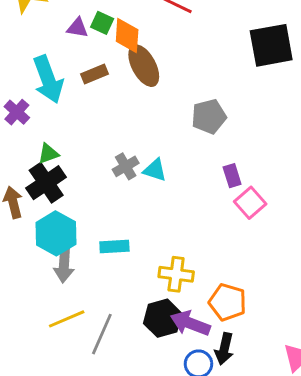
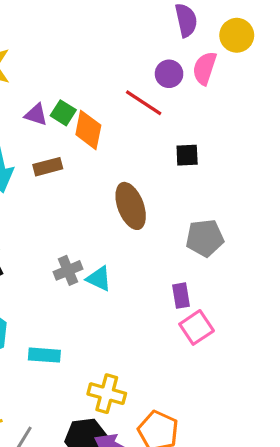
black square: (271, 45) -> (187, 155), moved, size x0.5
brown ellipse: (144, 66) -> (131, 206), moved
gray pentagon: (209, 116) -> (205, 238), moved

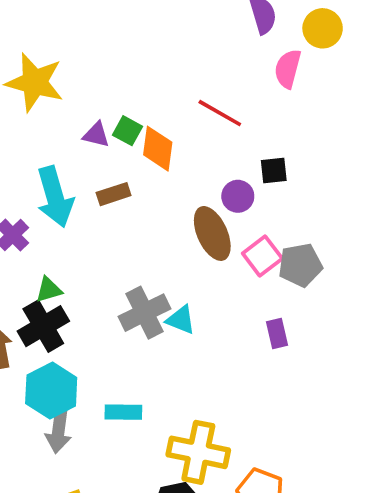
purple circle: (169, 74) -> (238, 196), moved
gray cross: (68, 270) -> (145, 313), size x1.5
pink square: (197, 327) -> (262, 256), moved
yellow cross: (107, 394) -> (198, 452), size x1.4

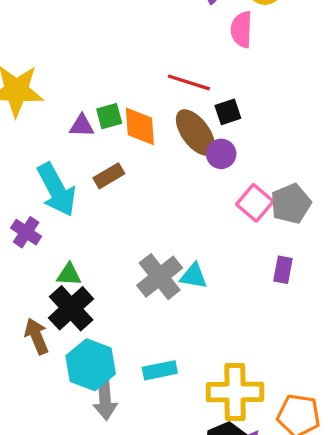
green square: (127, 131) -> (109, 116), turned -32
black square: (274, 171) -> (228, 112), moved
brown ellipse: (212, 233) -> (195, 133), moved
green triangle: (49, 290) -> (69, 275), turned 32
purple rectangle: (277, 333) -> (283, 270), turned 36

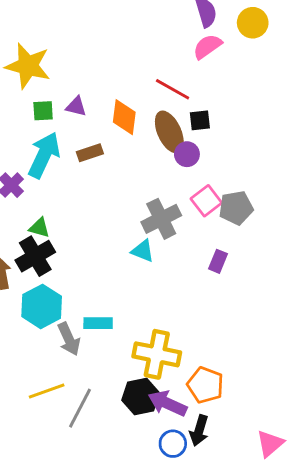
pink semicircle: (241, 29) -> (207, 46), moved, turned 40
green square: (109, 116) -> (43, 111), moved
cyan arrow: (57, 190) -> (44, 155), turned -138
gray cross: (160, 277) -> (161, 219), moved
gray arrow: (105, 400) -> (69, 339), moved, turned -32

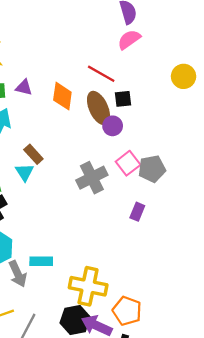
yellow circle: (253, 23) -> (184, 76), moved
brown rectangle: (90, 153) -> (33, 154), moved, turned 66
cyan triangle: (143, 251) -> (25, 172), moved, turned 36

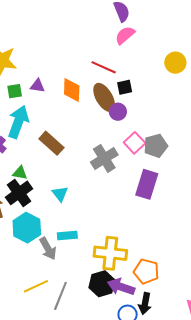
brown rectangle: (33, 154) -> (51, 143), size x1.4
cyan triangle: (25, 172) -> (60, 194), moved
purple rectangle: (137, 212) -> (147, 184), size x1.8

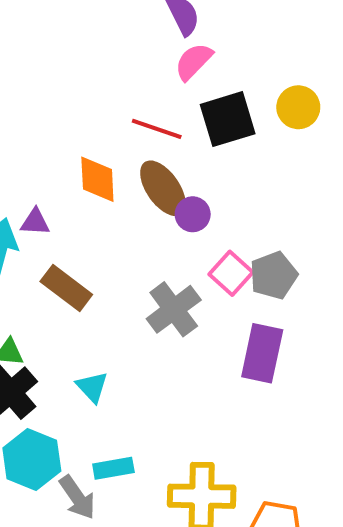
purple triangle: (37, 86) -> (35, 222), moved
black square: (125, 87) -> (228, 119), moved, size x1.8

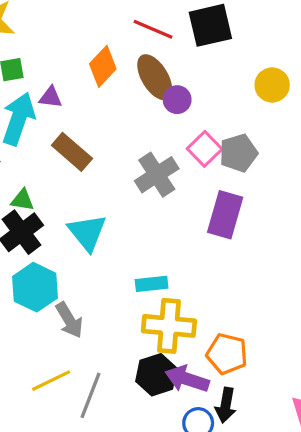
yellow circle: (298, 107) -> (272, 85), moved
orange diamond: (97, 179) -> (103, 66), turned 42
cyan triangle: (92, 387) -> (87, 232), size x1.5
cyan rectangle: (113, 468) -> (152, 284), moved

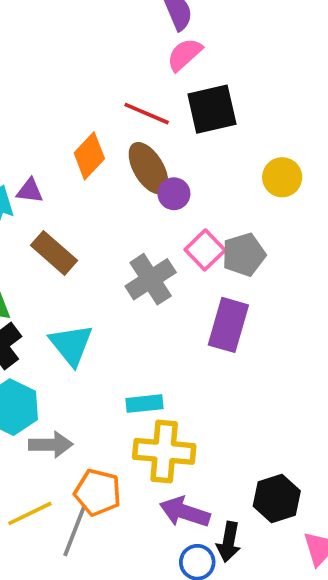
gray arrow: (69, 320) -> (51, 445), turned -60
orange pentagon: (227, 354) -> (98, 492), moved
black hexagon: (156, 375) -> (277, 498), moved

